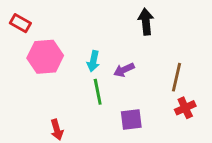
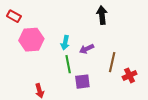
brown line: (176, 77) -> (112, 62), moved
purple square: (131, 119) -> (82, 82), moved

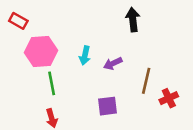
green line: (68, 64) -> (52, 83), moved

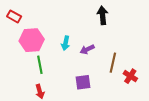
red cross: (169, 98) -> (130, 76), turned -32

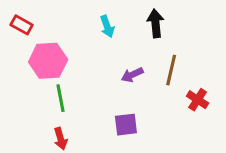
cyan arrow: (66, 43) -> (107, 26), moved, turned -32
brown line: (113, 63) -> (171, 70), moved
red cross: (130, 76) -> (198, 100), moved

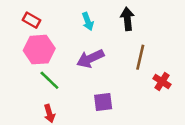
red rectangle: (22, 25) -> (31, 20), moved
purple arrow: (132, 75) -> (90, 58), moved, size x1.5
green line: (61, 98) -> (49, 80), turned -35

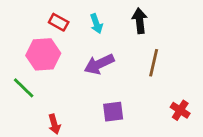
red rectangle: (31, 20) -> (59, 22), moved
green line: (49, 80) -> (24, 88), moved
red cross: (162, 82) -> (180, 110), moved

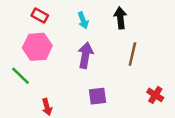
red rectangle: (59, 22) -> (40, 16), moved
purple arrow: (99, 64) -> (85, 55), turned 125

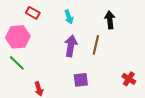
black arrow: (120, 18) -> (110, 20), moved
pink hexagon: (37, 47) -> (18, 37), moved
brown line: (132, 54) -> (96, 45), moved

